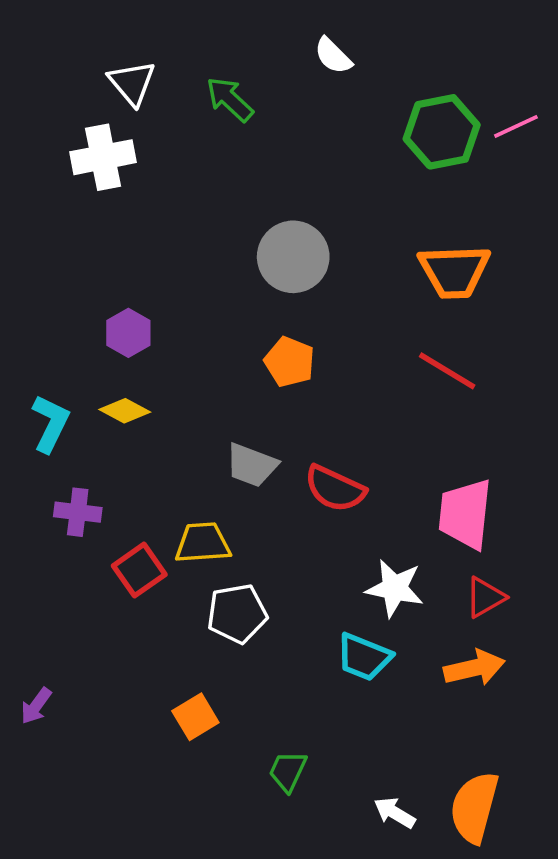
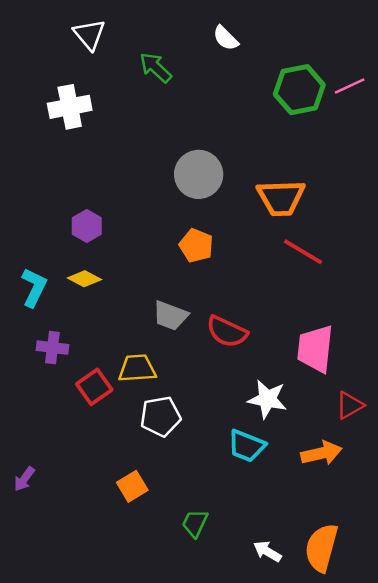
white triangle: (132, 83) -> (89, 34), moved
orange trapezoid: (454, 271) -> (281, 198), moved
red triangle: (485, 597) -> (350, 405), moved

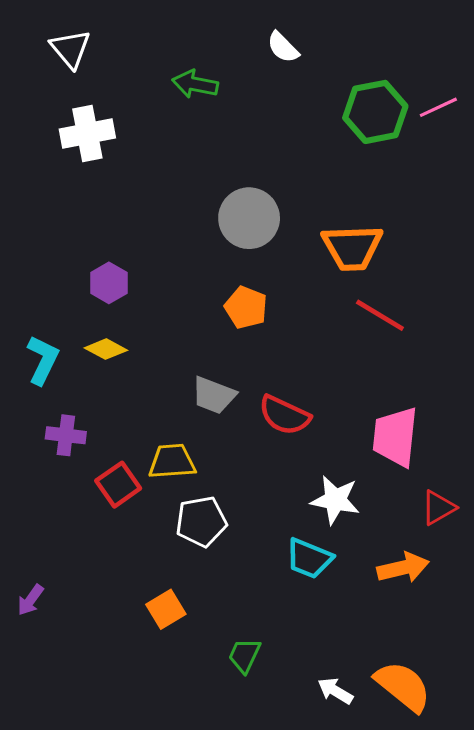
white triangle: (89, 34) -> (70, 49), moved
green arrow: (156, 68) -> (195, 84), turned -32
orange semicircle: (321, 548) -> (403, 686), turned 114

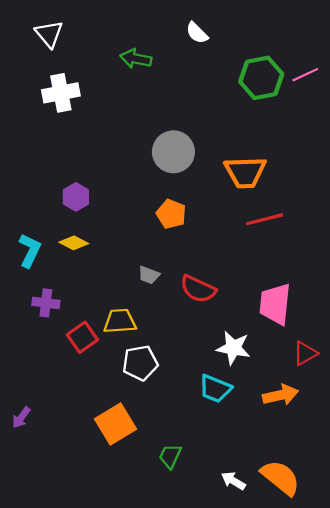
red line: (380, 315) -> (264, 219), turned -45
gray trapezoid: (214, 395) -> (149, 275), size x0.7
orange square: (166, 609) -> (116, 424), size x1.5

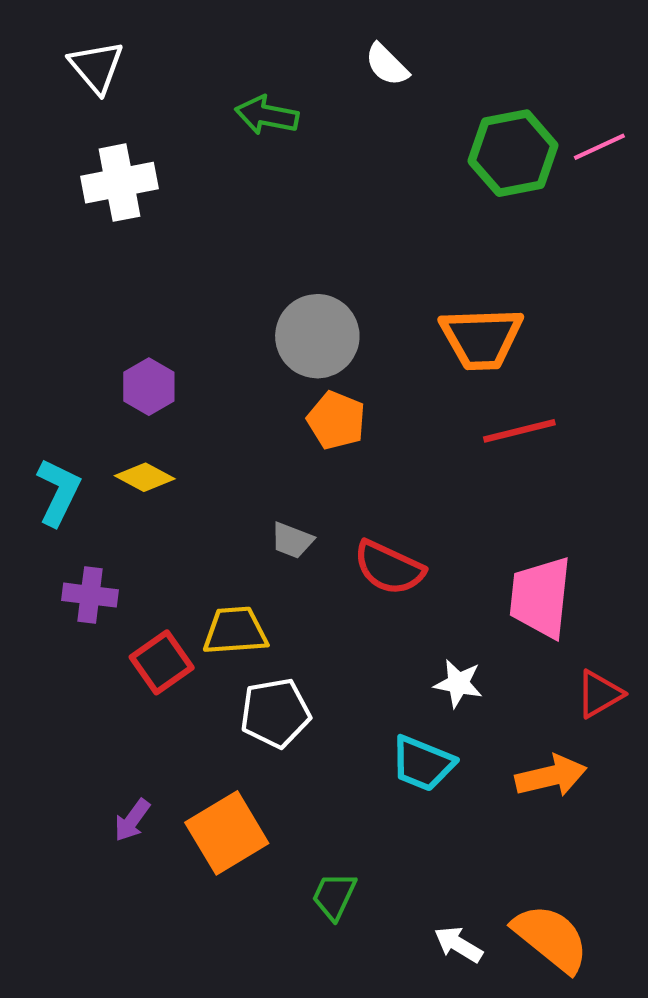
gray circle: (173, 152) -> (317, 336), moved
white star: (233, 348) -> (458, 683), size x0.7
purple arrow: (21, 418) -> (132, 820), moved

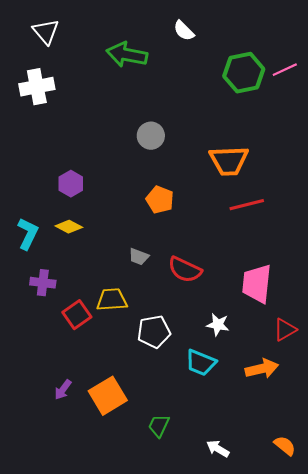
green arrow: (267, 115) -> (127, 55), size x1.4
white cross: (119, 183) -> (37, 87), moved
gray circle: (317, 336) -> (151, 136), moved, size x0.7
white pentagon: (275, 713) -> (154, 332), moved
orange semicircle: (551, 938) -> (285, 446), moved, size x0.6

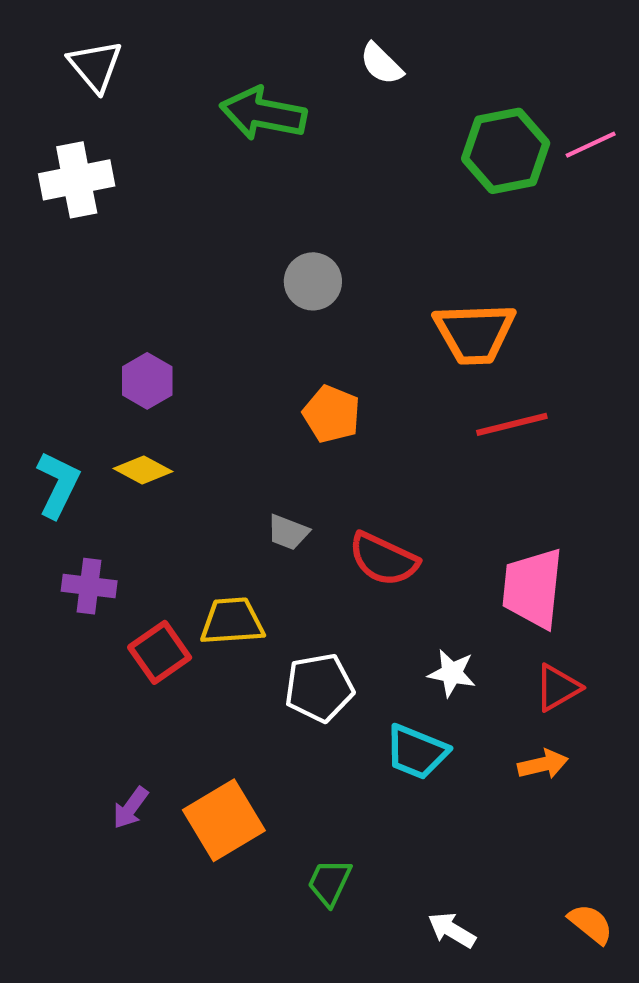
red triangle: (285, 330) -> (557, 688), moved
orange arrow: (262, 369) -> (543, 764), size x0.7

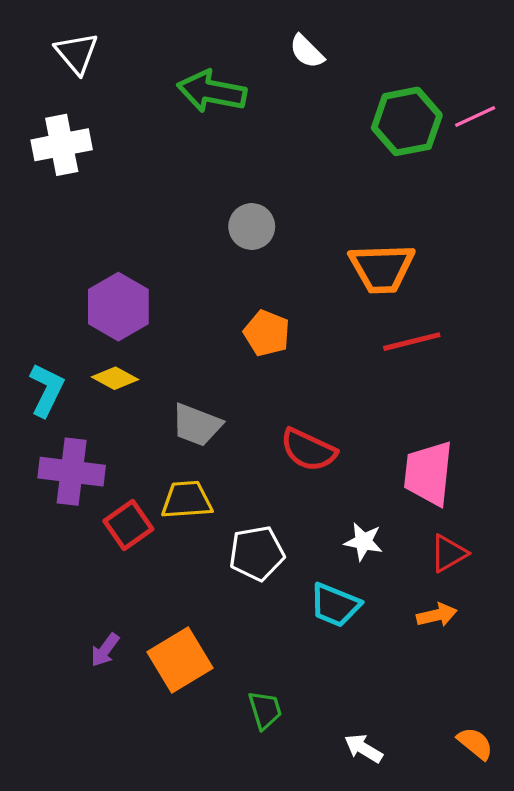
purple hexagon: (147, 381) -> (118, 307), size x1.5
gray trapezoid: (288, 532) -> (197, 425), moved, size x1.5
purple cross: (89, 586) -> (72, 472), size x1.5
green trapezoid: (330, 882) -> (265, 710), turned 138

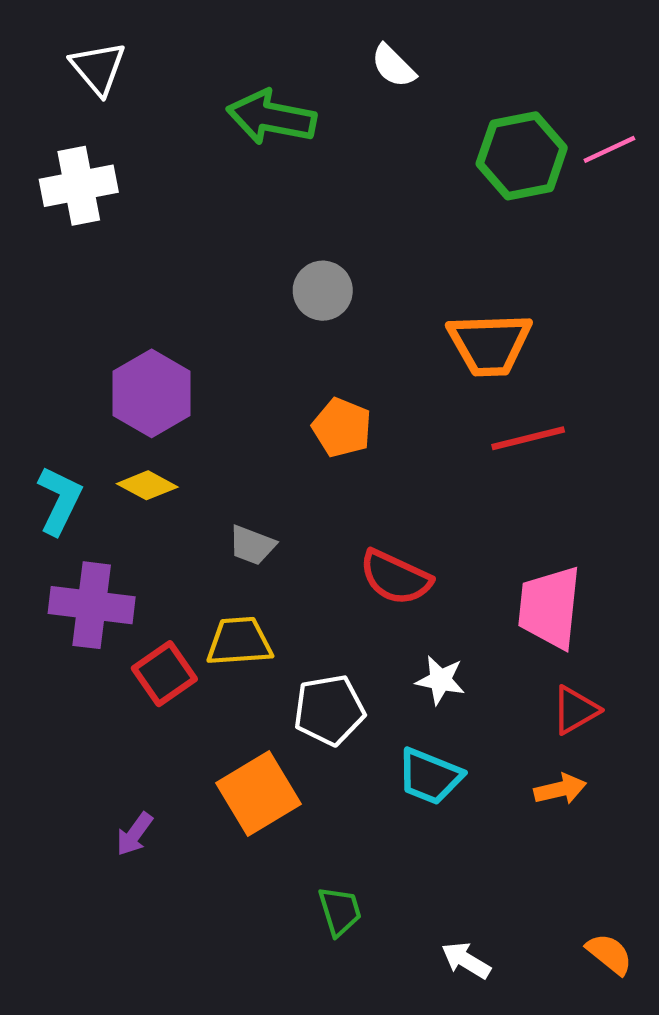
gray trapezoid: (197, 425) -> (252, 545), size x0.7
white star: (363, 542) -> (440, 680), moved
orange square: (180, 660) -> (259, 793), moved

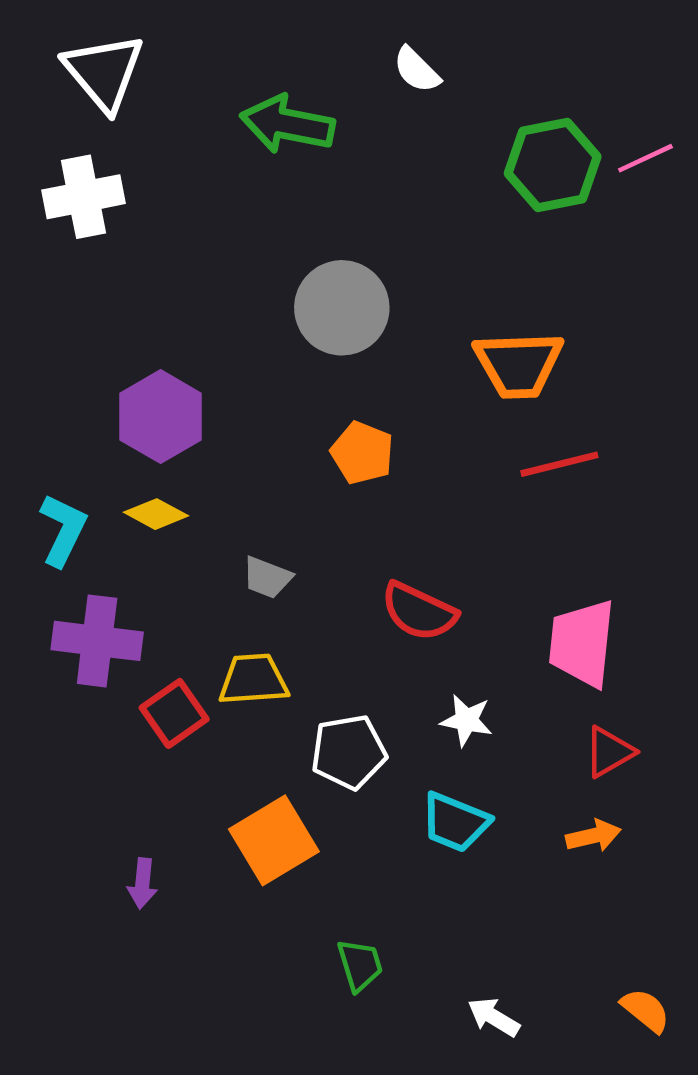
white triangle: (98, 68) -> (104, 72), size x1.4
gray circle: (323, 291) -> (342, 308), size x1.5
purple arrow: (134, 834) -> (142, 883), turned -30

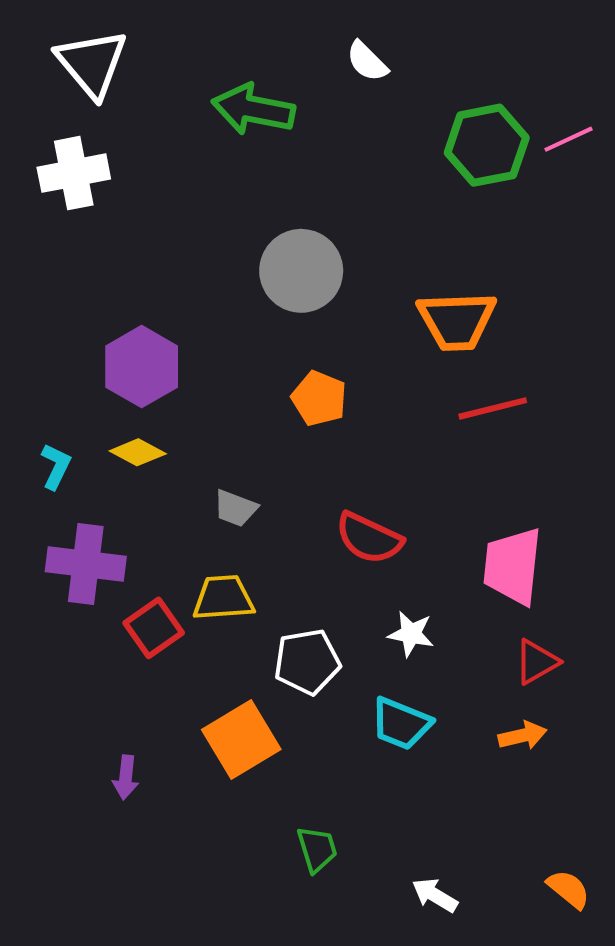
cyan L-shape: (63, 530) -> (56, 466), size x0.7

